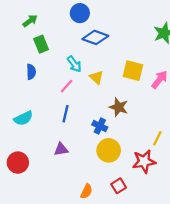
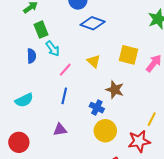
cyan arrow: (74, 64) -> (53, 49), moved

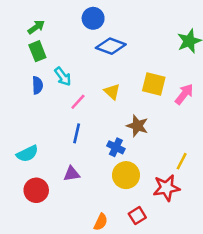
green rectangle: (41, 30) -> (37, 51), moved
cyan semicircle: (24, 100) -> (27, 154), moved
red circle: (19, 142) -> (36, 190), moved

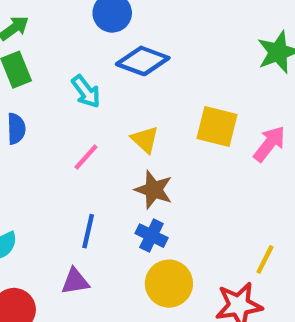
cyan arrow: (63, 76) -> (86, 92), moved
brown star: (137, 126) -> (154, 190), moved
blue line: (77, 133) -> (88, 231), moved

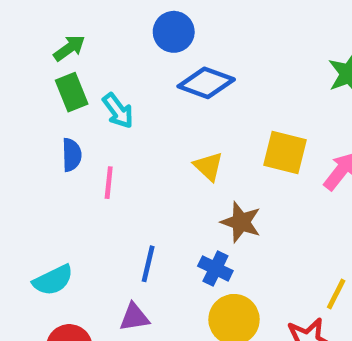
cyan arrow: (86, 92) -> (118, 111), moved
pink line: (86, 157) -> (109, 183), moved, turned -36
brown star: (154, 190) -> (241, 222), moved

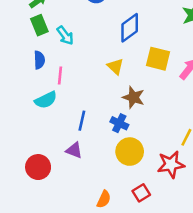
blue diamond: (206, 83) -> (130, 28), moved, turned -56
cyan semicircle: (53, 280) -> (46, 100), moved
purple triangle: (134, 317) -> (74, 150), turned 30

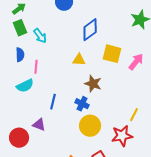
yellow triangle: (115, 66) -> (79, 60), turned -40
purple triangle: (74, 150) -> (39, 125), moved

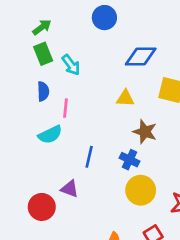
blue diamond: (90, 30) -> (141, 57), turned 35

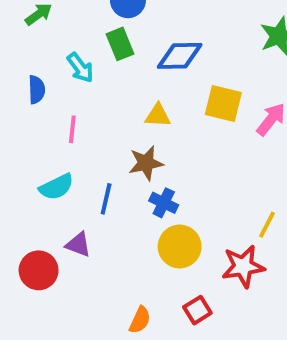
green rectangle: (43, 54) -> (120, 44), moved
blue semicircle: (43, 91) -> (37, 90), moved
brown star: (145, 132) -> (146, 163), moved, turned -30
cyan semicircle: (50, 135) -> (56, 187), moved

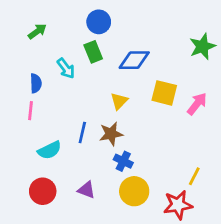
yellow triangle: (158, 115) -> (119, 101), turned -48
pink line: (72, 129) -> (30, 111), moved
blue line: (106, 199) -> (82, 132), moved
purple triangle: (78, 245) -> (86, 190), moved
red circle: (39, 270) -> (43, 191), moved

